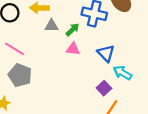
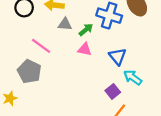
pink line: (14, 49) -> (41, 46), moved

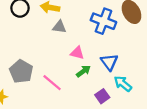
green arrow: (86, 30) -> (83, 71), moved
pink line: (41, 46) -> (52, 83), moved

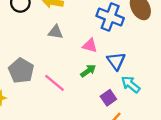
gray triangle: (59, 27) -> (56, 32), moved
pink triangle: (77, 53) -> (90, 45), moved

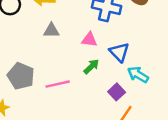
pink line: (54, 83) -> (58, 84), turned -45

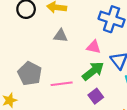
green arrow: (91, 66) -> (93, 71), size x1.5
purple square: (117, 92) -> (96, 96), moved

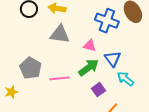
gray triangle: (61, 36) -> (60, 34), size x1.5
purple square: (96, 96) -> (98, 90), moved

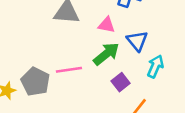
gray pentagon: (31, 68) -> (35, 82), moved
cyan arrow: (125, 79) -> (155, 66), turned 78

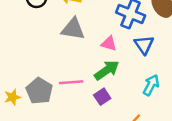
blue triangle: (137, 41) -> (144, 45), moved
purple square: (121, 82) -> (102, 97), moved

